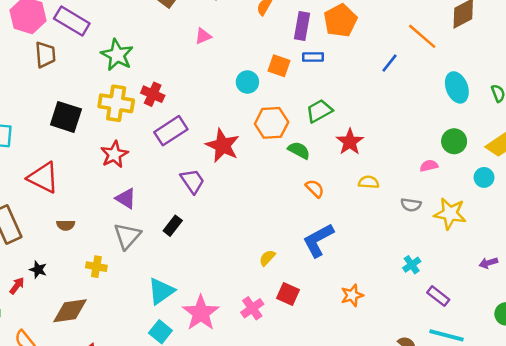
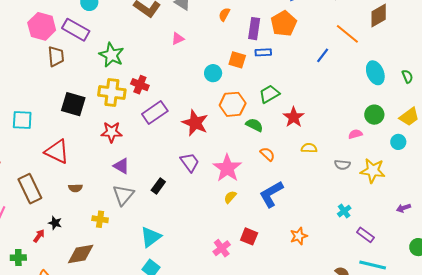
red star: (114, 154) -> (112, 132), turned 30
purple trapezoid: (192, 181) -> (190, 162), moved
yellow semicircle: (267, 258) -> (230, 197), moved
pink star: (201, 313) -> (227, 168), moved

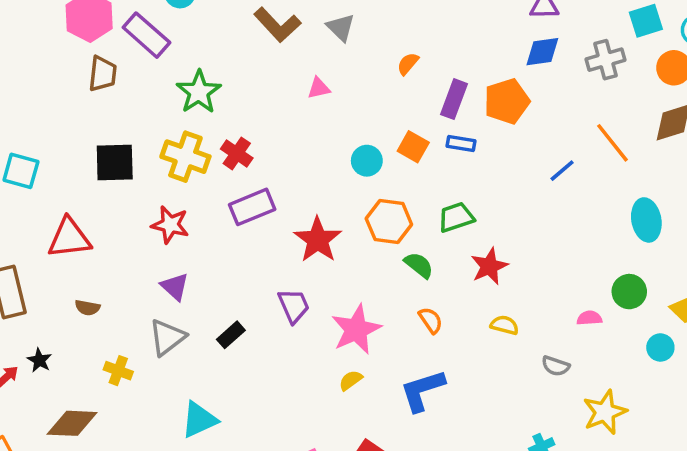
black square: (73, 104) -> (115, 162), turned -30
red triangle: (57, 152) -> (69, 238), turned -44
yellow star: (373, 171) -> (605, 412), moved, turned 30

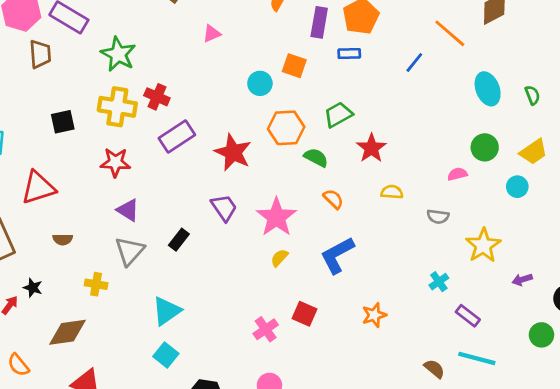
blue rectangle: (461, 143) -> (349, 54), moved
black square: (115, 162) -> (63, 122), size x0.7

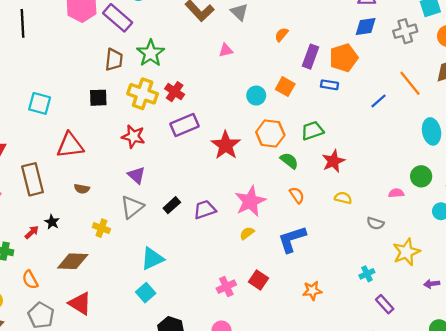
brown trapezoid: (40, 54) -> (114, 60), moved
purple trapezoid: (224, 208) -> (205, 210), moved, turned -85

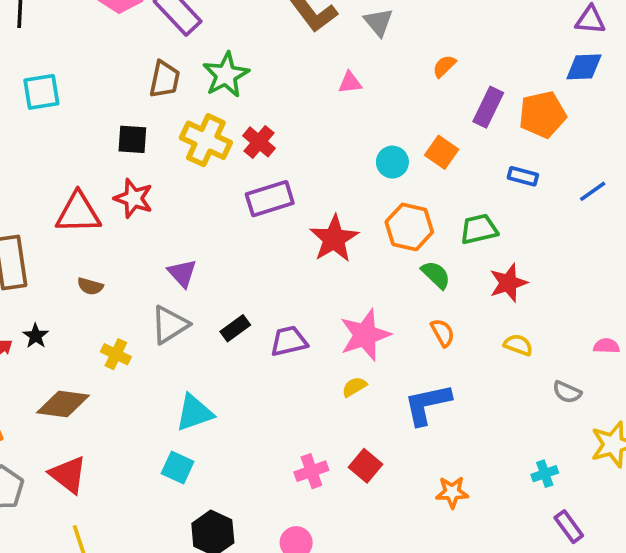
blue rectangle: (329, 85) -> (523, 176), moved
cyan square: (40, 103) -> (41, 92), moved, turned -30
red star: (133, 136) -> (134, 198), moved
cyan square: (146, 293) -> (178, 468), turned -30

